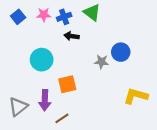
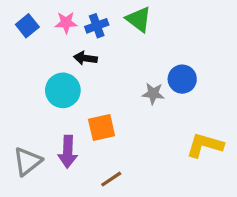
black arrow: (72, 36) -> (85, 58), moved
brown line: (62, 118) -> (111, 179), moved

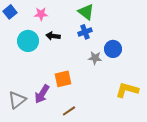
blue square: (27, 26) -> (10, 12), moved
blue cross: (97, 26) -> (85, 32), moved
cyan circle: (63, 90) -> (28, 41), moved
purple arrow: (68, 152) -> (42, 94), turned 30

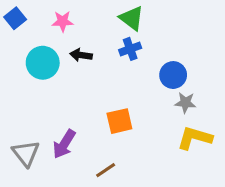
gray star: (95, 58) -> (185, 103), moved
orange square: (63, 79) -> (119, 121), moved
gray triangle: (17, 100) -> (26, 153), turned -30

